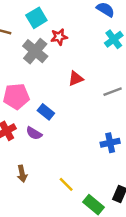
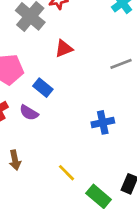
red triangle: (76, 79) -> (64, 49), moved
blue cross: (110, 143) -> (103, 122), moved

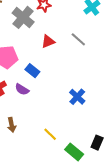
gray line: (121, 64) -> (78, 39), moved, turned 63
blue cross: (103, 122) -> (77, 97), turned -35

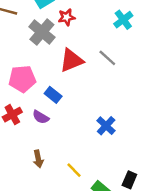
red triangle: (48, 41) -> (72, 60), size x1.5
brown arrow: (12, 125) -> (38, 159), moved

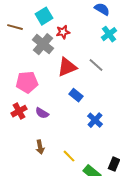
blue rectangle: (53, 95) -> (76, 95), moved

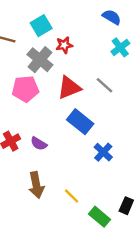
pink pentagon: (27, 82) -> (25, 89), moved
blue rectangle: (76, 95) -> (80, 122), size x1.5
brown arrow: (40, 147) -> (36, 185), size x1.5

